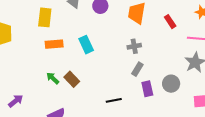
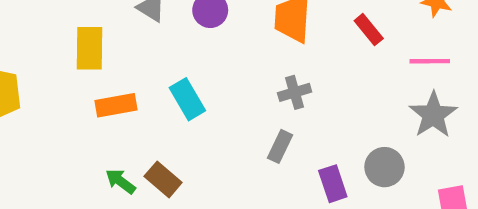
gray rectangle: (137, 69) -> (280, 146), moved

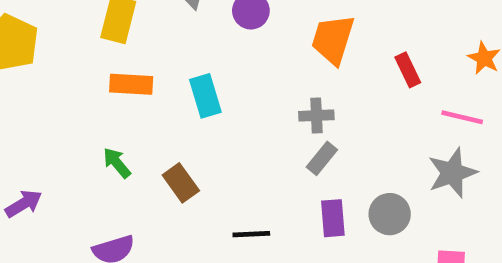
gray rectangle: (280, 146) -> (322, 158), moved
brown rectangle: (163, 179) -> (181, 183), moved

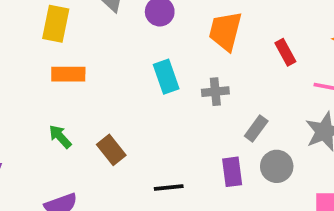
cyan rectangle: (205, 96) -> (166, 77), moved
gray rectangle: (322, 158) -> (256, 129), moved

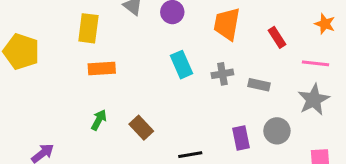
gray rectangle: (256, 129) -> (259, 85), moved, turned 70
green arrow: (60, 137) -> (99, 120), turned 75

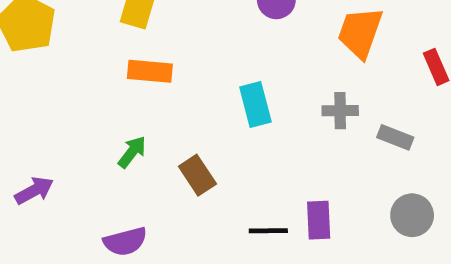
cyan rectangle: (181, 65) -> (255, 104), moved
purple rectangle: (241, 138) -> (319, 220), moved

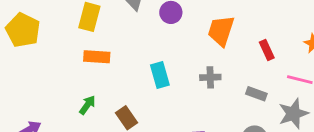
gray rectangle: (395, 137) -> (256, 94), moved

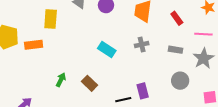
orange rectangle: (97, 57) -> (34, 45), moved
cyan rectangle: (160, 75) -> (107, 50), turned -30

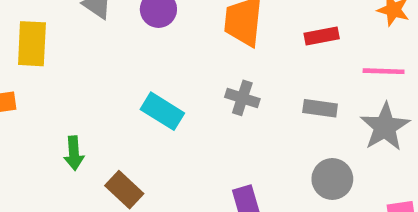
red rectangle: (177, 18) -> (322, 36), turned -64
gray cross: (142, 44) -> (242, 98), turned 32
green arrow: (61, 80) -> (74, 153), moved, turned 152

